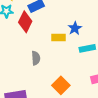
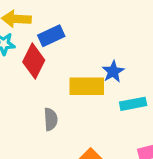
yellow rectangle: (58, 37) -> (87, 86), size x1.5

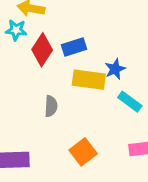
blue rectangle: (51, 36) -> (74, 47), moved
cyan rectangle: (133, 104) -> (130, 102), turned 40

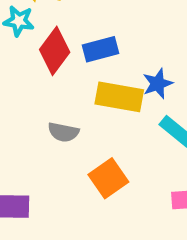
gray semicircle: (51, 106) -> (63, 132), turned 95
orange square: (83, 152) -> (108, 178), moved

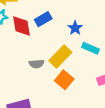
red diamond: (55, 51) -> (22, 26), turned -30
yellow rectangle: (119, 97) -> (60, 57), moved, turned -40

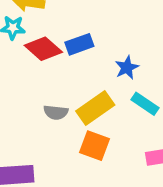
red diamond: (22, 26) -> (43, 49), turned -50
orange square: (64, 80) -> (95, 146), turned -30

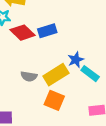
blue star: (127, 68) -> (76, 60), moved

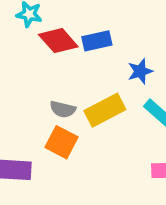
blue star: (76, 60) -> (140, 71), moved
orange square: (54, 100) -> (61, 142), moved

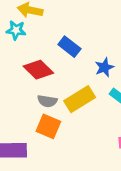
red diamond: (58, 41) -> (38, 70), moved
blue rectangle: (97, 41) -> (69, 47), turned 55

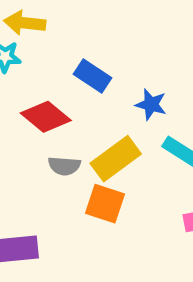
blue star: (104, 67) -> (151, 104), turned -30
orange square: (48, 126) -> (105, 204), moved

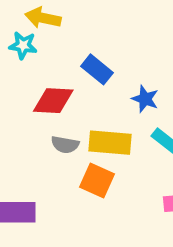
red diamond: (46, 117) -> (53, 101), turned -42
yellow rectangle: (116, 159) -> (110, 143), turned 36

